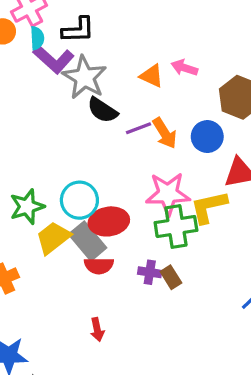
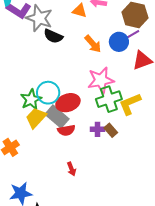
purple line: (138, 128) -> (132, 35), moved
green star: (27, 207) -> (31, 99), moved
yellow L-shape: (209, 207) -> (130, 104), moved

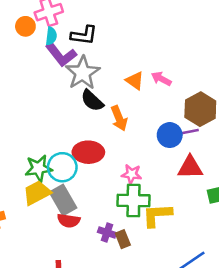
orange arrow: (93, 44) -> (119, 118), moved
pink star: (101, 80) -> (132, 174), size x0.6
red ellipse: (68, 103) -> (88, 152), moved

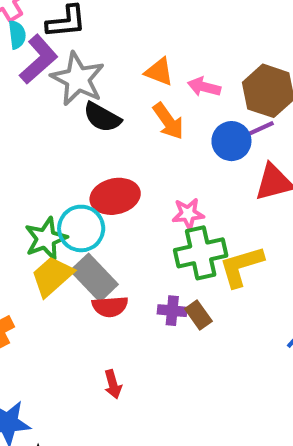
purple L-shape: (61, 55) -> (39, 59), turned -80
pink arrow: (161, 79) -> (204, 87), moved
orange arrow: (119, 118) -> (168, 121), moved

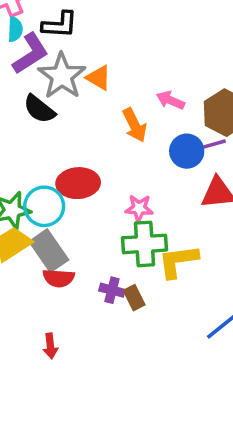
orange triangle: (159, 72) -> (99, 78), moved
black semicircle: (102, 117) -> (39, 109), moved

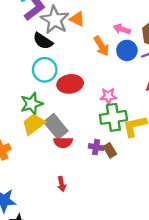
blue circle: (187, 151) -> (127, 50), moved
cyan circle: (44, 206) -> (45, 70), moved

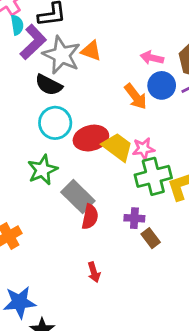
orange arrow: (101, 46) -> (136, 97), moved
yellow trapezoid: (33, 124) -> (118, 147), moved, turned 80
red semicircle: (63, 142) -> (90, 217), turned -72
brown rectangle: (110, 150) -> (151, 238), moved

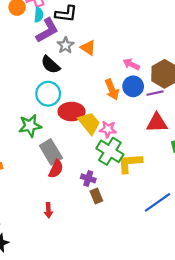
gray star: (61, 55) -> (66, 45), size x0.6
green cross: (153, 176) -> (110, 151), turned 32

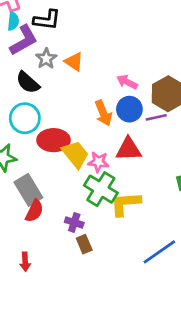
red triangle: (157, 123) -> (129, 149), moved

